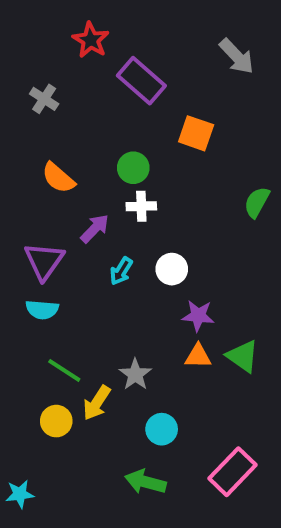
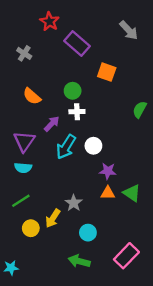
cyan arrow: (121, 271) -> (66, 147), size x1.6
green line: (64, 370) -> (21, 201), moved, turned -66

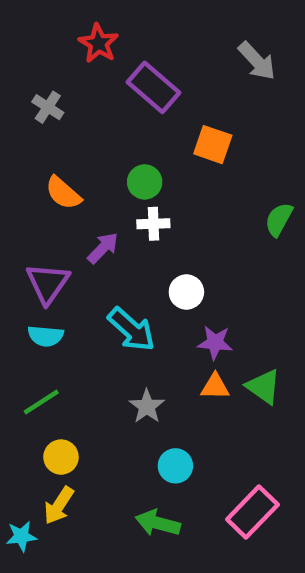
cyan arrow: (66, 147) -> (131, 329), moved, turned -80
yellow arrow: (53, 218) -> (59, 505), moved

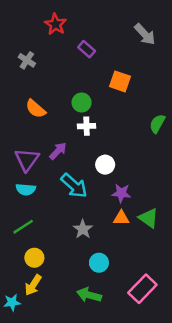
purple rectangle: (153, 87) -> (87, 49), size x0.6
purple arrow: (103, 248) -> (58, 151), moved

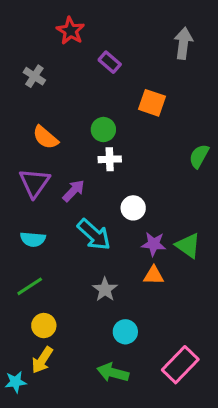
gray arrow: (145, 34) -> (183, 43), turned -130
purple triangle: (27, 160) -> (34, 183), moved
green triangle: (149, 218) -> (188, 246), moved

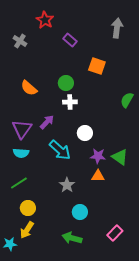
gray cross: (34, 76) -> (20, 41), moved
purple triangle: (34, 183) -> (22, 129), moved
pink rectangle: (180, 365) -> (115, 233), size x0.7

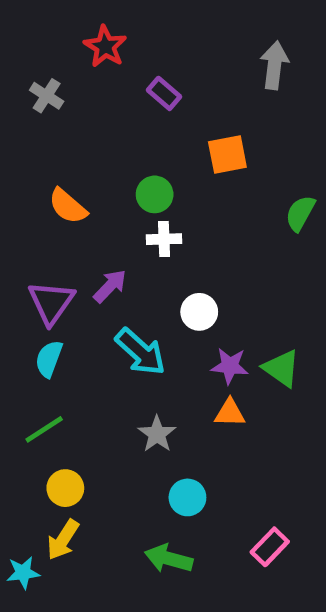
orange square: (97, 66) -> (227, 154), turned -30
green semicircle: (127, 100) -> (300, 213), moved
cyan semicircle: (21, 153) -> (49, 359), turned 105

